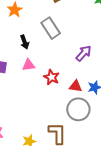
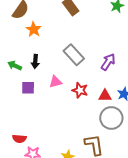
gray rectangle: (51, 28) -> (74, 55), moved
black arrow: (25, 42) -> (35, 62), moved, turned 32

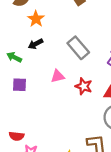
black arrow: (35, 62) -> (35, 44), moved, turned 56
purple square: (28, 88) -> (19, 85), moved

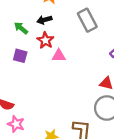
gray rectangle: (78, 48) -> (87, 20), moved
red star: (84, 86) -> (45, 40), moved

